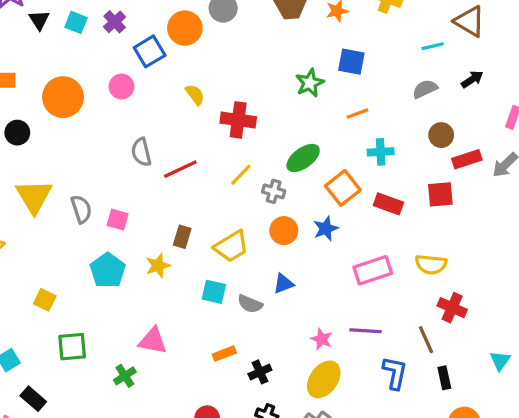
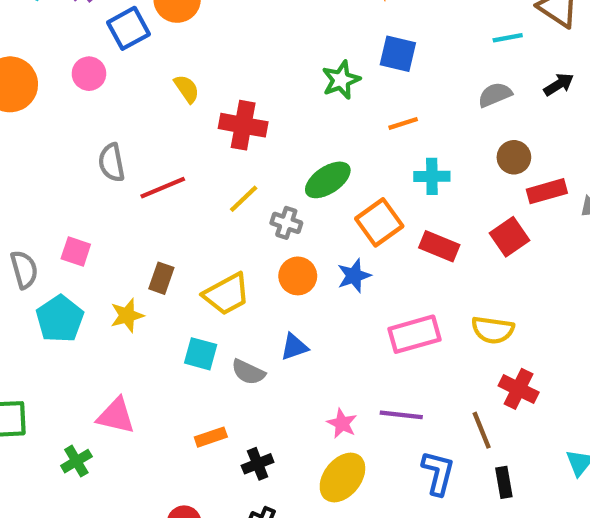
red square: (440, 194) -> (509, 237), turned -32
gray semicircle: (81, 209) -> (24, 270), moved

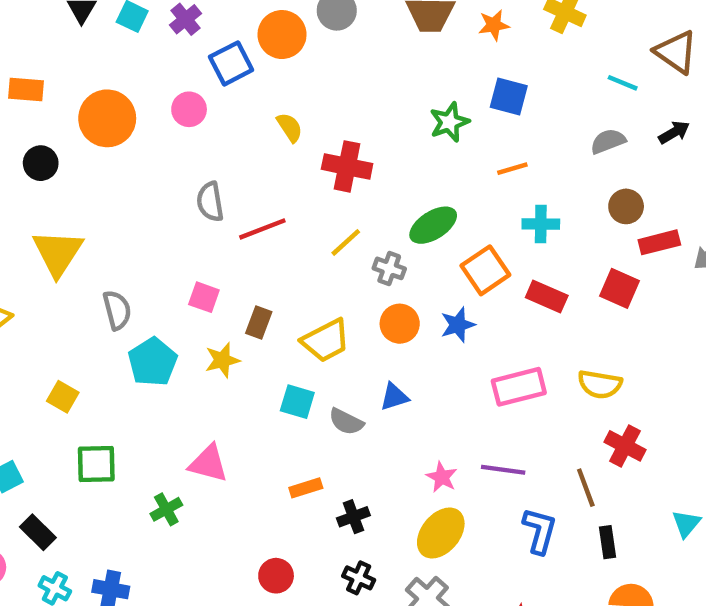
cyan line: (508, 38) -> (623, 83), turned 32
red square: (509, 237) -> (619, 288), turned -33
pink square: (76, 251) -> (204, 297), moved

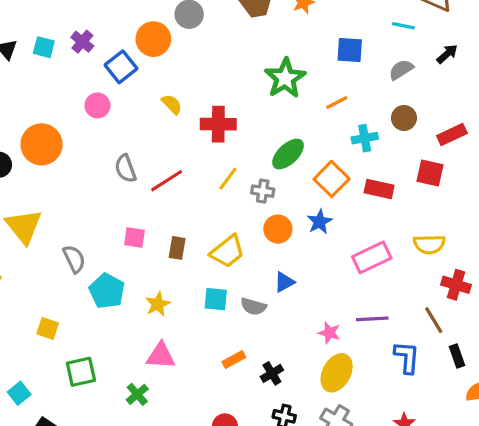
blue square: (509, 97) -> (350, 50), moved
orange circle: (107, 118) -> (42, 144), moved
green star: (449, 122) -> (285, 78), size x1.4
brown circle: (626, 206) -> (404, 118), moved
yellow star: (222, 360) -> (158, 304), moved

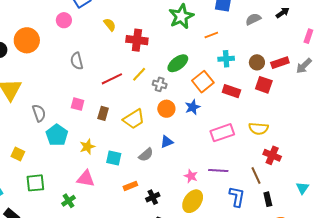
brown circle: (404, 118) -> (257, 62), moved
red line: (167, 181) -> (112, 79), moved
cyan square: (216, 299) -> (114, 158), moved
gray semicircle: (253, 307) -> (146, 155), turned -63

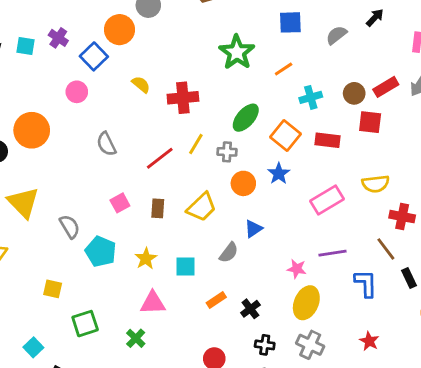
pink square: (78, 104) -> (120, 203), turned -32

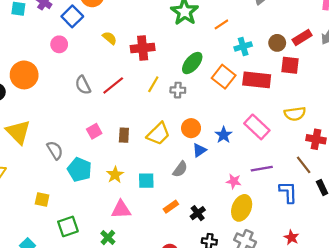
red rectangle: (327, 140) -> (257, 80), size x1.4
red line: (160, 158) -> (113, 85), moved
blue star: (279, 174) -> (224, 135), moved
orange circle: (243, 183) -> (191, 128), moved
pink rectangle: (327, 200) -> (257, 127), turned 75

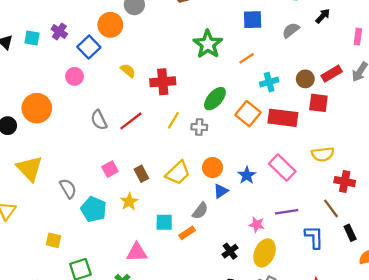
brown rectangle: (124, 135) -> (141, 174), turned -32
yellow star: (115, 175) -> (129, 202), moved
orange rectangle: (171, 207) -> (187, 233), moved
black cross: (198, 213) -> (230, 251), moved

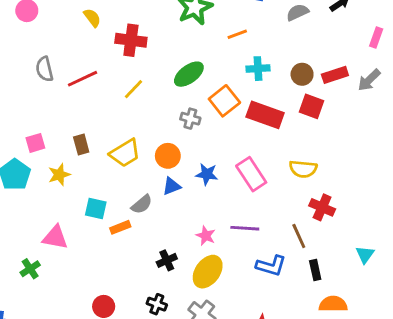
gray cross: (199, 127) -> (190, 119), moved
pink square: (110, 169) -> (35, 143), moved
blue star: (247, 175) -> (207, 174), turned 30
blue L-shape: (314, 237) -> (271, 266), turned 95

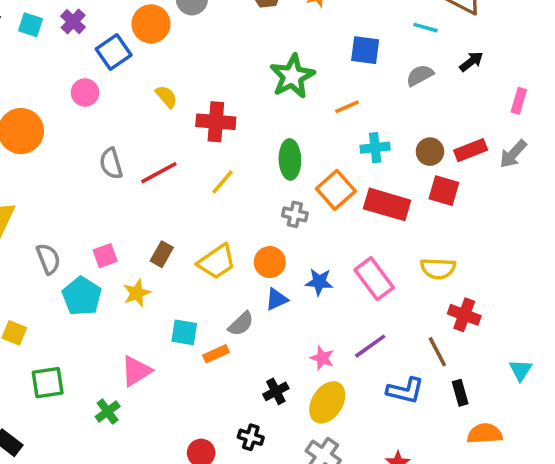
green ellipse: (189, 74) -> (290, 159), turned -52
brown rectangle: (81, 145) -> (162, 254), turned 48
purple line: (245, 228) -> (370, 346), turned -36
pink triangle: (55, 237) -> (136, 371), turned -40
black cross: (157, 304) -> (251, 437), moved

